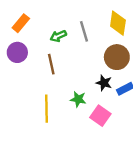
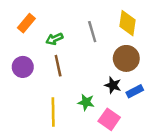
green arrow: (58, 36) -> (54, 39), moved
purple circle: (17, 52) -> (23, 67), moved

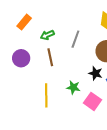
gray line: (92, 32) -> (75, 39), moved, turned 36

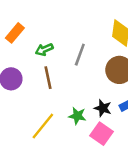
black star: (96, 73) -> (103, 108), moved
yellow line: (46, 95) -> (43, 126), turned 40

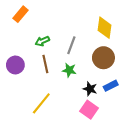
orange rectangle: (15, 33) -> (21, 14), moved
green star: (77, 116) -> (69, 70), moved

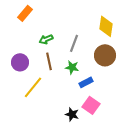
blue rectangle: (111, 86) -> (86, 82), moved
black star: (90, 89) -> (72, 114), moved
yellow line: (41, 103) -> (33, 87), moved

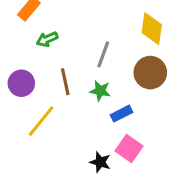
green arrow: (46, 39) -> (47, 39), moved

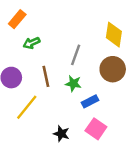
black star: (100, 162) -> (61, 134), moved

